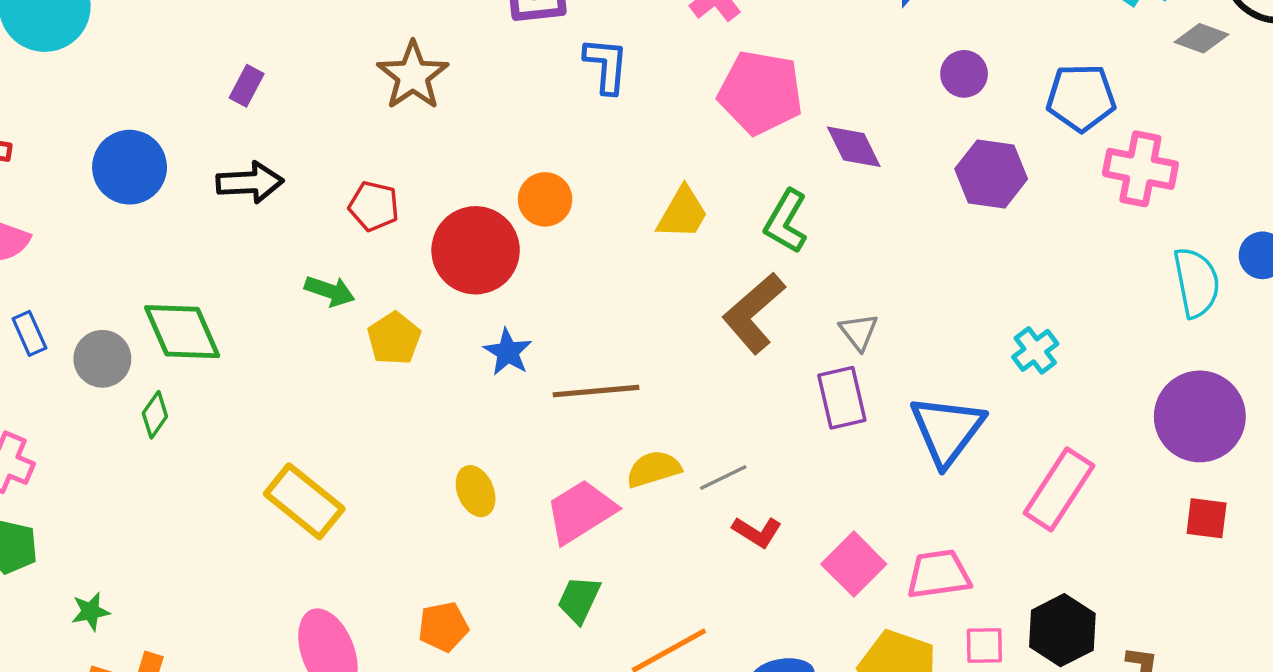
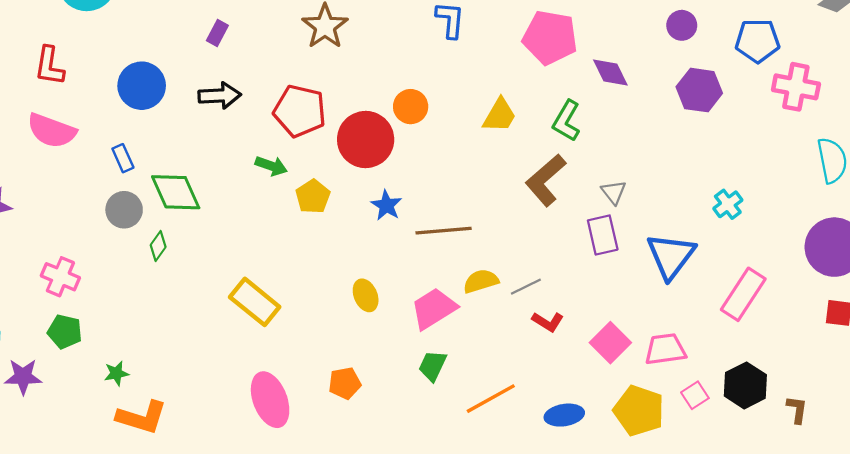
red pentagon: (374, 206) -> (300, 111), size x1.6
blue rectangle: (29, 333) -> (123, 158), moved
pink square: (984, 645) -> (695, 395), turned -32

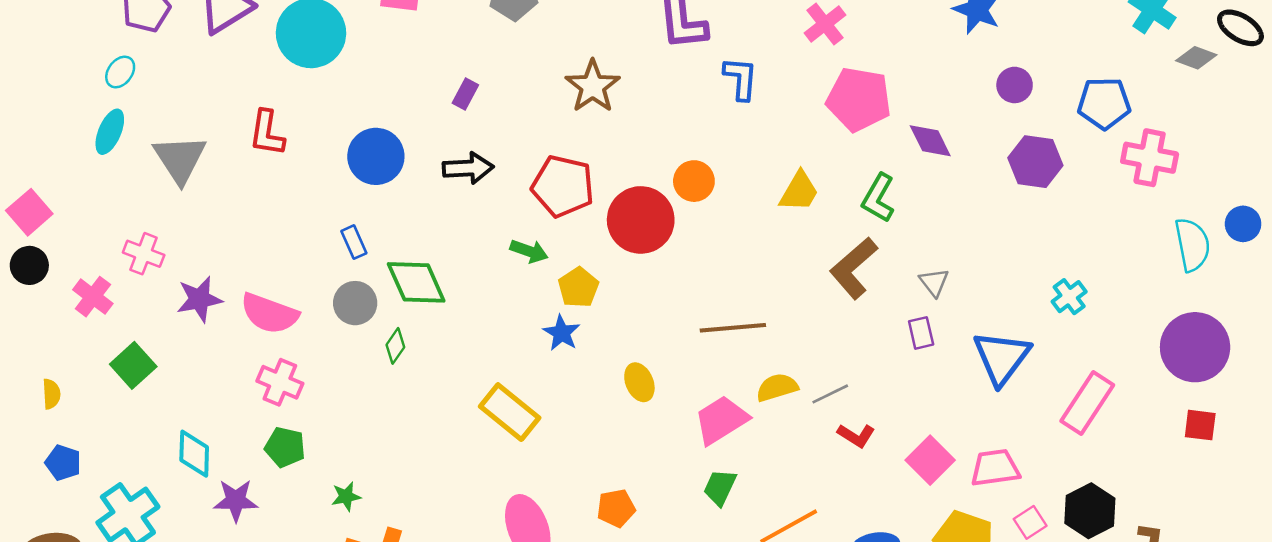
pink semicircle: (52, 131) -> (269, 313), moved
blue star: (386, 205) -> (562, 333), moved
purple rectangle: (603, 235) -> (921, 333), size x0.7
yellow ellipse: (366, 295) -> (639, 382), moved

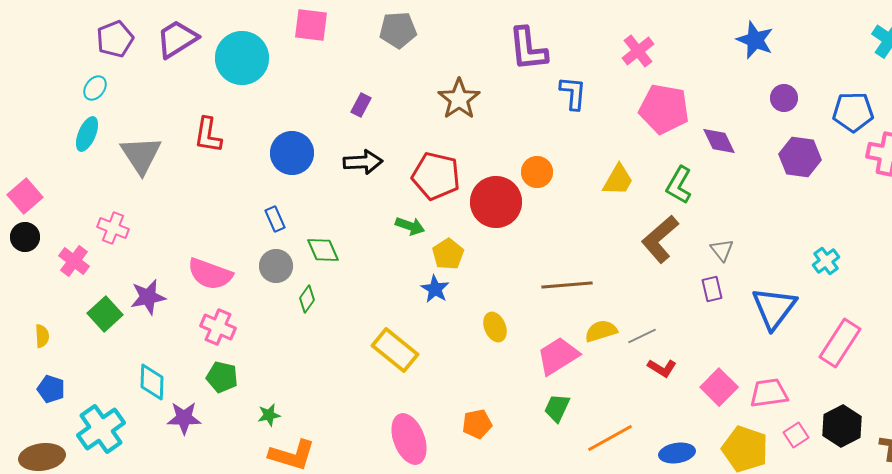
green diamond: (416, 282) -> (323, 250), size x0.7
purple star: (199, 299) -> (148, 297), moved

